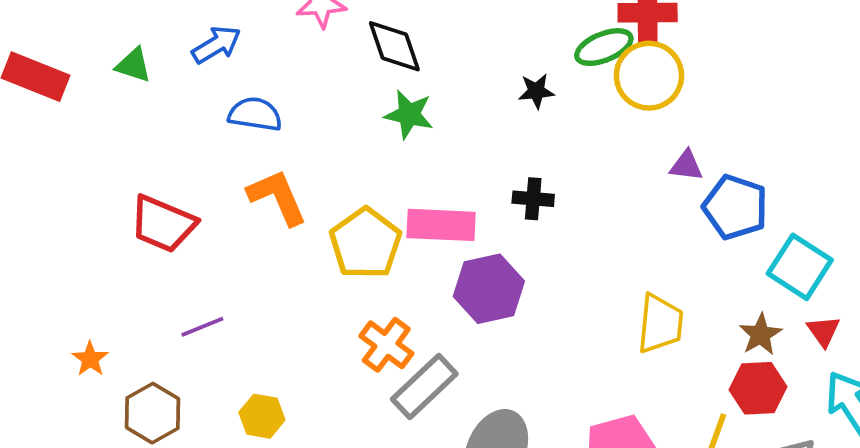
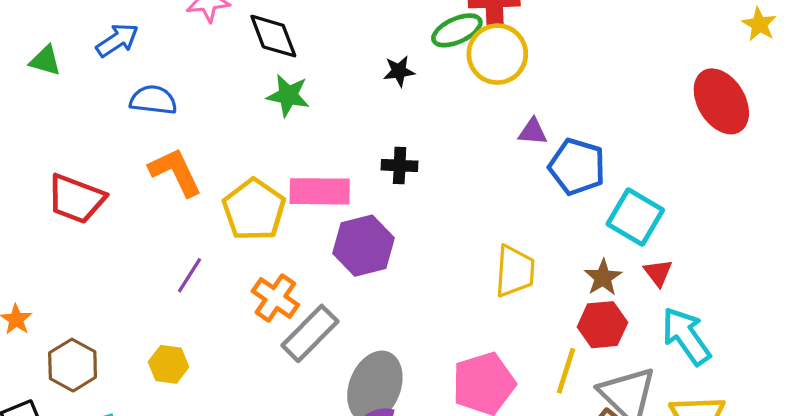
purple line: (202, 327) -> (189, 275), moved, turned -33

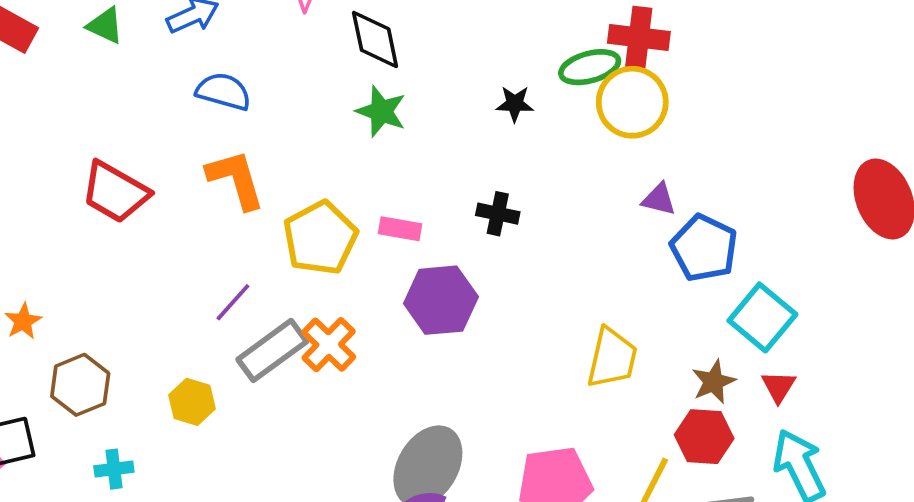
pink rectangle: (320, 191) -> (400, 229), size x0.6
gray rectangle: (310, 333) -> (272, 350), moved

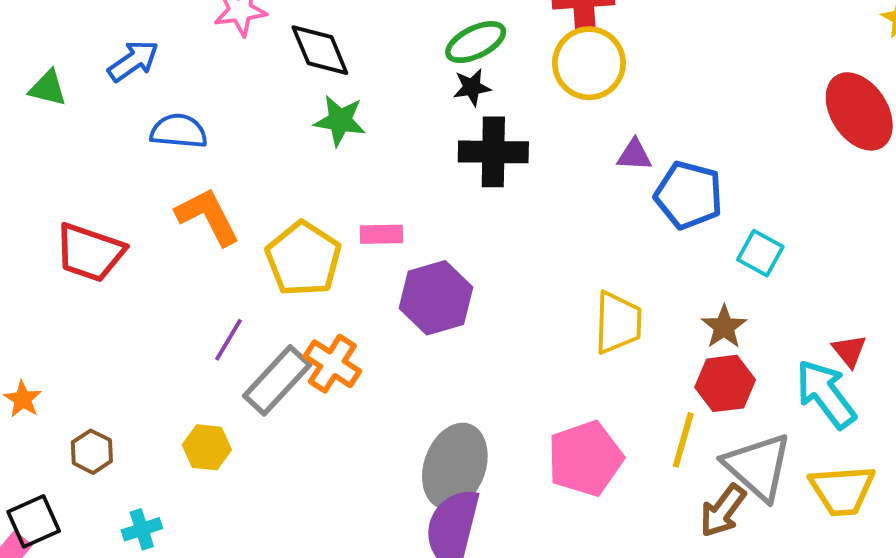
green ellipse: (590, 67) -> (476, 42), moved
black cross: (498, 214) -> (493, 152), moved, size x1.6
cyan square: (762, 317) -> (760, 253), size x0.7
brown hexagon: (80, 385) -> (92, 452), size x0.7
red triangle: (778, 386) -> (849, 351), moved

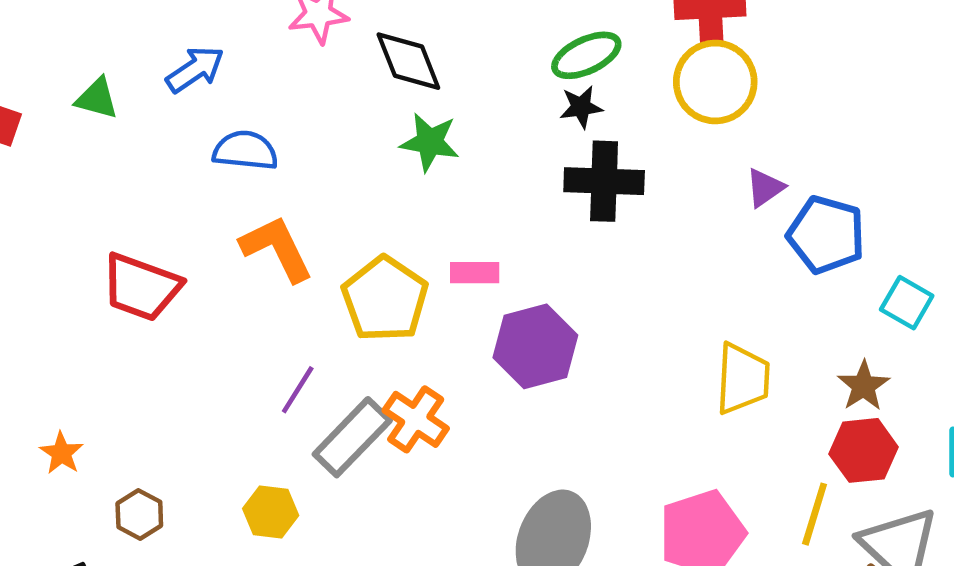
purple triangle: (634, 155) -> (765, 188), turned -39

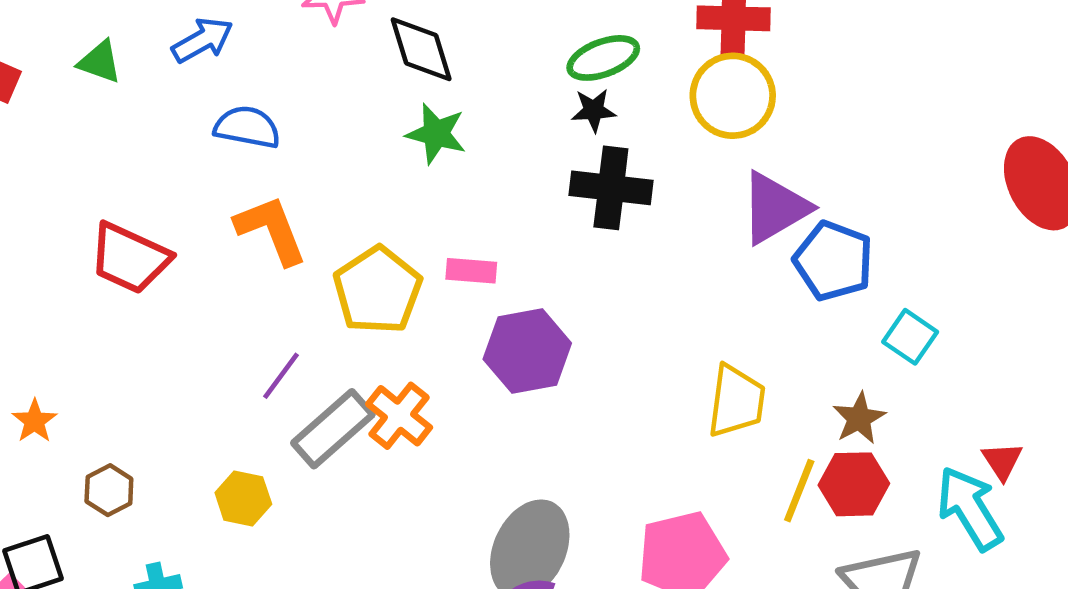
purple triangle: (765, 188) -> (775, 208), size x1.8
yellow line: (815, 514) -> (799, 491), moved

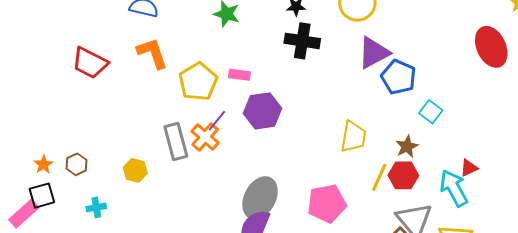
purple line: (281, 376) -> (217, 121), moved
orange star: (35, 421) -> (43, 165), moved
gray rectangle: (333, 429) -> (176, 141), turned -66
red triangle: (1002, 461) -> (469, 168), turned 36

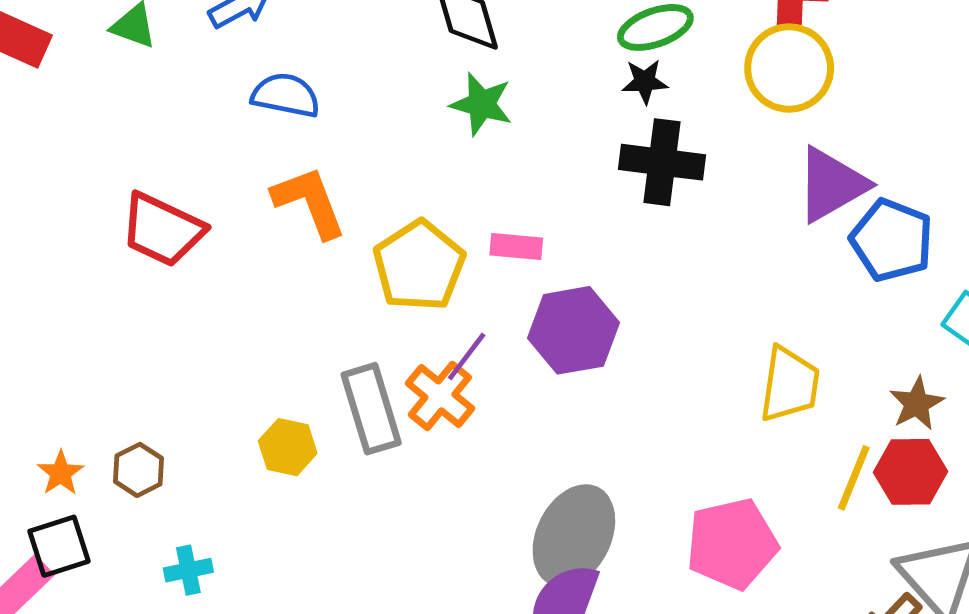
yellow hexagon: (135, 170) -> (288, 447), moved

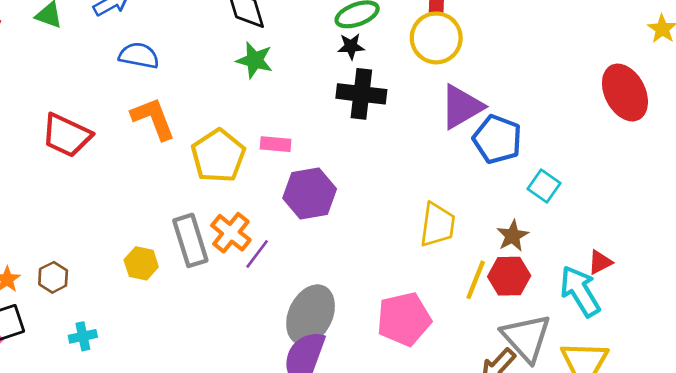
purple line: (467, 356) -> (257, 254), moved

